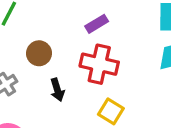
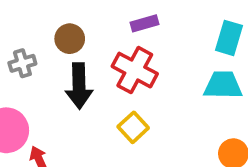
black arrow: (57, 90) -> (79, 86), size x1.6

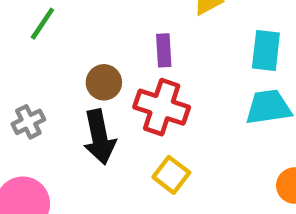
purple rectangle: (145, 23) -> (164, 50), turned -68
brown circle: (70, 39) -> (104, 82), moved

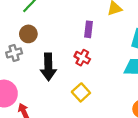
brown circle: (104, 82) -> (28, 34), moved
red cross: (162, 107) -> (82, 58), size x0.6

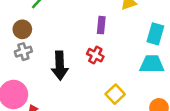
brown circle: (28, 34) -> (22, 29), moved
yellow square: (81, 92) -> (115, 94), moved

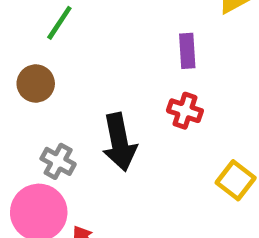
gray cross: (23, 52) -> (58, 161), moved, turned -35

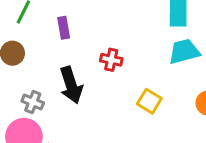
purple rectangle: (187, 51) -> (64, 28), moved

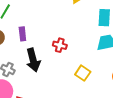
purple rectangle: (64, 28) -> (22, 34), moved

